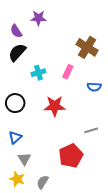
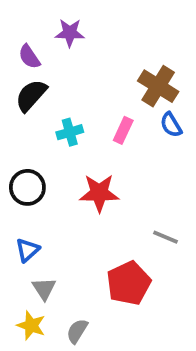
blue semicircle: (94, 87) -> (171, 125), moved, turned 56
gray line: (91, 130) -> (165, 237), turned 40

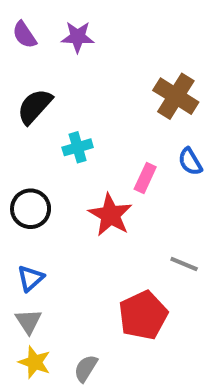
purple semicircle: (29, 57) -> (24, 35), moved
blue semicircle: (171, 125) -> (190, 162), moved
pink rectangle: (123, 130) -> (145, 178), moved
red star: (99, 193) -> (110, 215), turned 30
gray triangle: (44, 289) -> (28, 321), moved

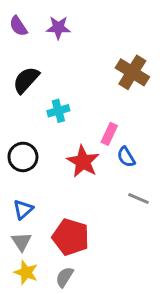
blue semicircle: (190, 162) -> (126, 157), moved
red pentagon: (143, 315) -> (71, 237), moved, turned -30

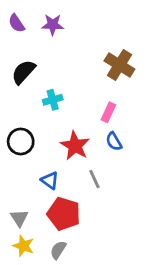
pink rectangle: (109, 134) -> (108, 112), moved
gray line: (138, 199) -> (94, 179), moved, turned 42
blue triangle: (23, 209) -> (50, 180), moved, turned -42

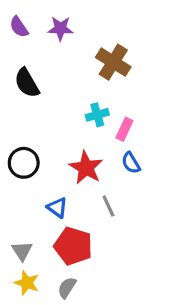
brown cross: (119, 65) -> (113, 62), moved
black semicircle: (23, 72) -> (27, 83), turned -72
cyan cross: (53, 100) -> (97, 115), moved

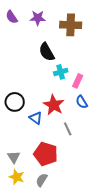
brown cross: (113, 62) -> (71, 25), moved, turned -30
black semicircle: (27, 83) -> (47, 52), moved
blue triangle: (57, 208) -> (36, 118), moved

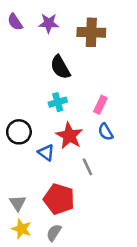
cyan cross: (61, 72) -> (58, 102), moved

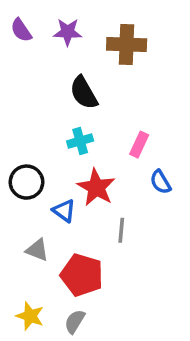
blue semicircle: (106, 132) -> (161, 182), moved
gray line: (87, 167) -> (121, 230), turned 30
gray triangle: (18, 203) -> (37, 250), moved, turned -36

